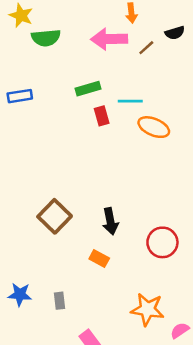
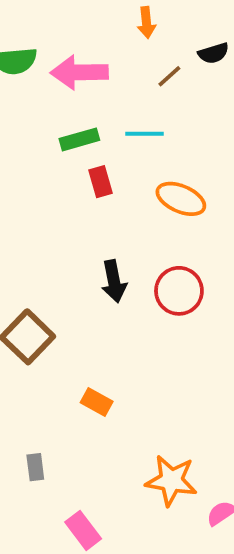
pink arrow: (109, 39) -> (79, 72), moved
cyan line: (130, 101) -> (144, 134), moved
black arrow: (110, 221) -> (114, 281), moved
red circle: (162, 242) -> (179, 291), moved

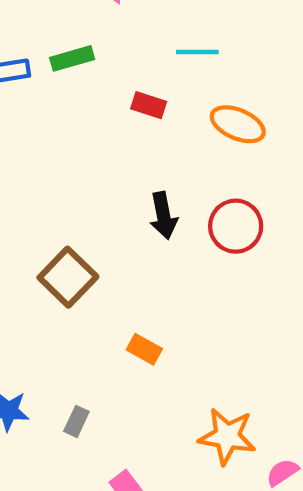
green rectangle: (79, 139) -> (72, 58), moved
red rectangle: (100, 182) -> (149, 105), turned -56
gray rectangle: (35, 467) -> (76, 421), turned 32

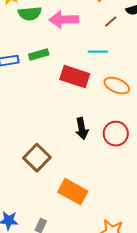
red rectangle: (149, 105) -> (75, 77), size x1.8
orange rectangle: (144, 349) -> (73, 192), size x1.8

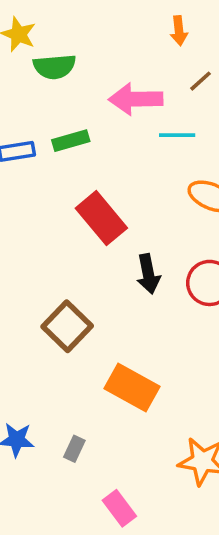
pink arrow: (64, 20) -> (136, 99), moved
red rectangle: (75, 77) -> (101, 218), moved, turned 32

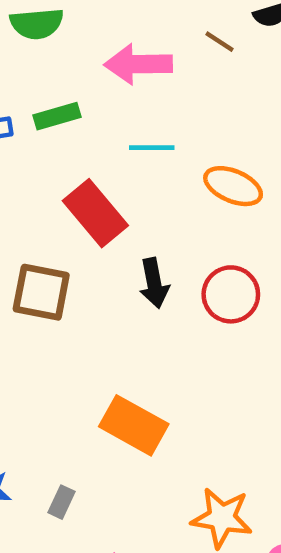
brown line: (200, 81) -> (220, 42), turned 75
cyan line: (177, 135) -> (152, 148), moved
brown square: (67, 326) -> (41, 292), moved, turned -33

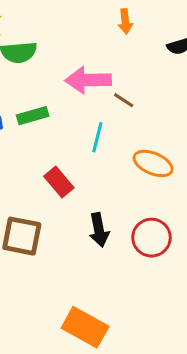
brown line: (220, 42) -> (124, 100), moved
cyan line: (152, 148) -> (97, 137), turned -76
red rectangle: (95, 213) -> (59, 182), size x0.7

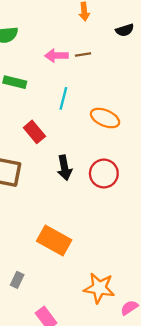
pink arrow: (88, 80) -> (56, 56), size x0.7
brown line: (124, 100) -> (83, 54), moved, turned -42
green rectangle: (33, 116) -> (15, 82), turned 30

